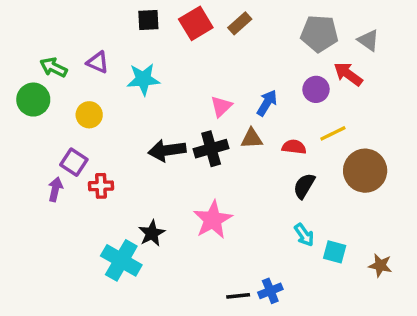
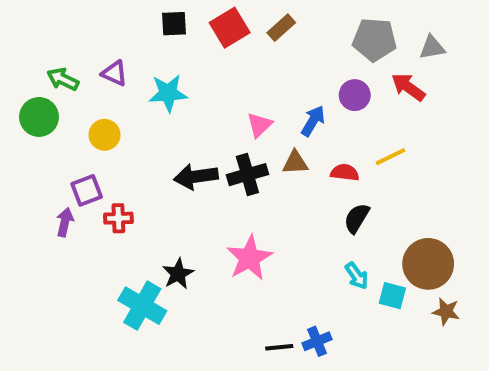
gray triangle: (368, 40) -> (432, 47), turned -45
purple circle: (316, 89) -> (355, 95), moved
purple square: (74, 162) -> (87, 190), turned 36
brown circle: (365, 171) -> (428, 264), moved

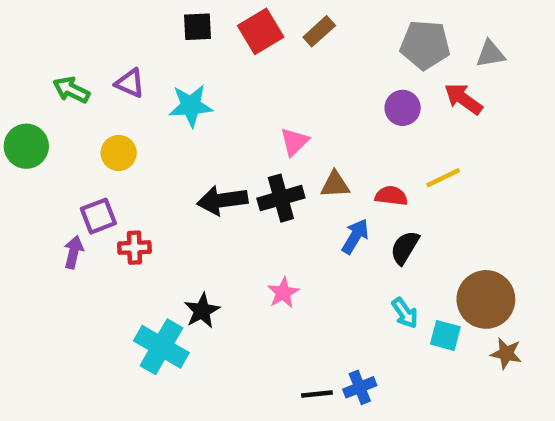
green circle: (39, 117) -> (26, 146), moved
blue arrow: (313, 121) -> (355, 236), moved
pink star: (249, 258) -> (283, 293), size x0.6

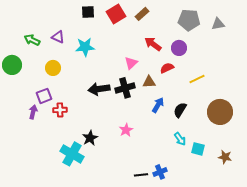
red arrow: (463, 99) -> (153, 44), moved
red semicircle: (391, 196) -> (167, 68), moved, turned -32
brown circle: (486, 299) -> (220, 112), moved

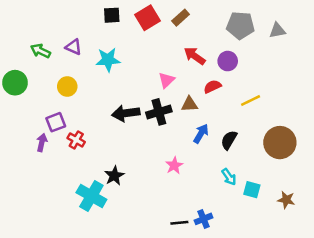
red cross: (60, 110) -> (76, 140), turned 32
pink star: (126, 130) -> (174, 165), moved

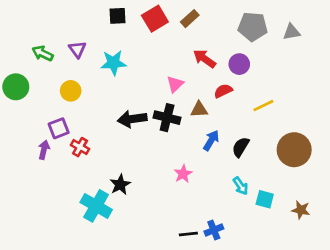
purple triangle: (74, 47) -> (77, 49), turned 30
black cross: (159, 112) -> (167, 118), turned 30

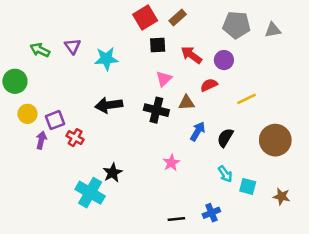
black square: (117, 16) -> (158, 45), moved
yellow circle: (71, 91) -> (27, 114), moved
black arrow: (132, 119) -> (109, 105), moved
blue cross: (214, 230) -> (211, 213), moved

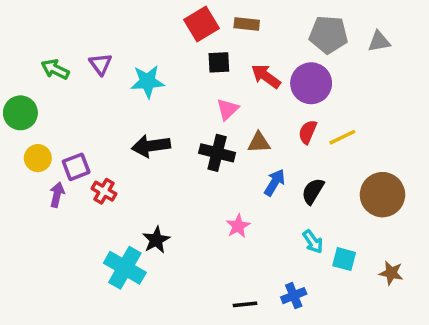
brown rectangle: (178, 17) -> (247, 24), turned 48
purple circle: (224, 60) -> (311, 83), size x1.5
red semicircle: (209, 85) -> (308, 132), moved, turned -42

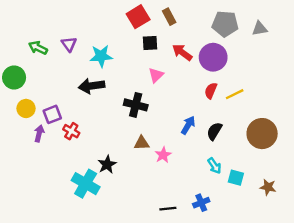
brown rectangle: (247, 24) -> (169, 17), turned 56
brown triangle: (259, 142) -> (142, 143), moved
black arrow: (151, 146) -> (92, 86), moved
black cross: (217, 153) -> (136, 105), moved

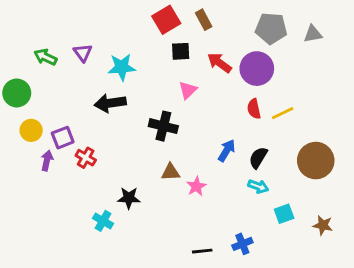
red semicircle: (211, 91) -> (254, 109), turned -35
black star: (107, 165) -> (129, 198), turned 30
cyan arrow: (214, 166) -> (258, 186), moved, turned -35
cyan square: (236, 178) -> (284, 214), turned -35
cyan cross: (86, 184) -> (103, 221), size x0.6

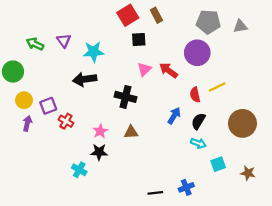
red arrow: (219, 63) -> (169, 70), moved
red semicircle: (254, 109) -> (195, 95), moved
purple arrow: (47, 161) -> (27, 123), moved
pink star: (196, 186) -> (100, 131), moved

